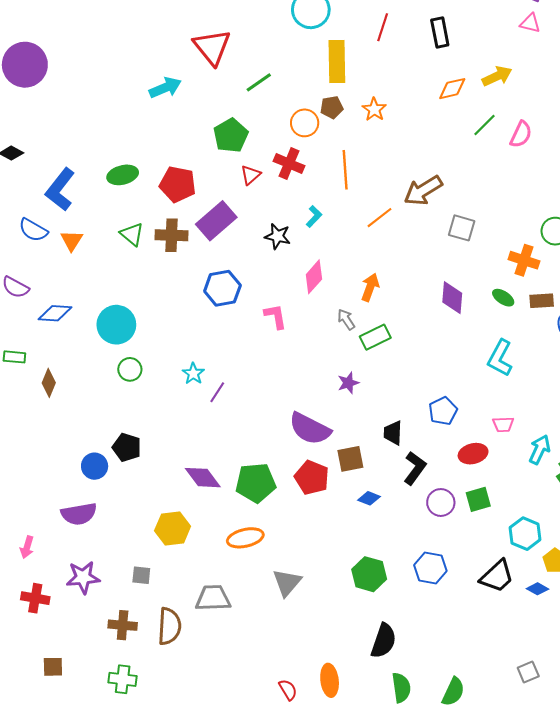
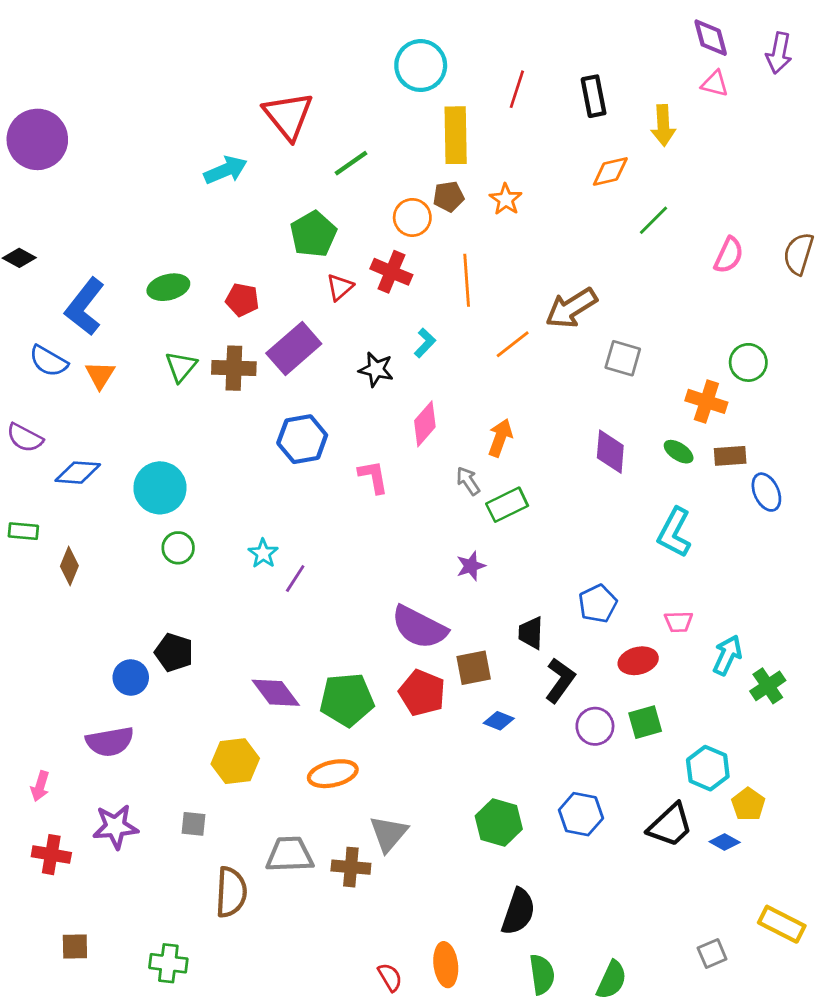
yellow arrow: (497, 76) -> (663, 125), moved, turned 112
pink semicircle: (521, 134) -> (729, 255), moved
red pentagon: (178, 184) -> (242, 300), size x0.7
green triangle: (132, 234) -> (181, 367), turned 30
brown cross: (123, 625) -> (351, 867), moved

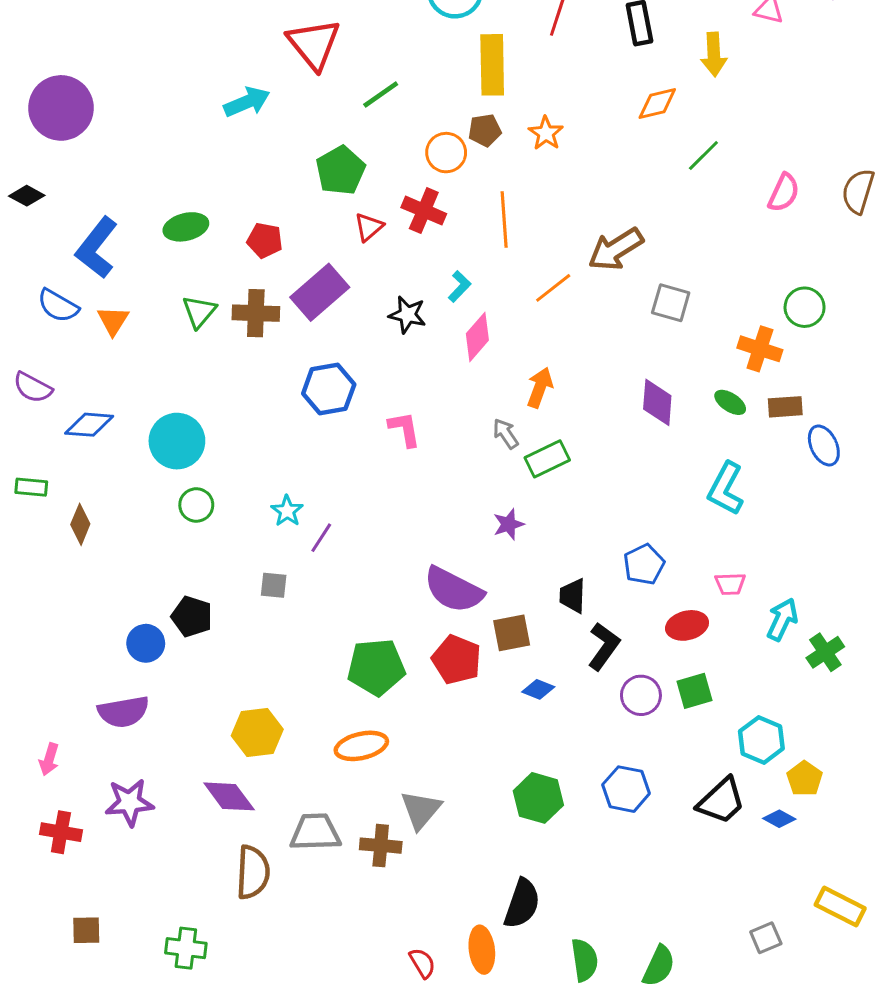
purple circle: (37, 139) -> (61, 108), moved
pink diamond: (425, 424) -> (477, 337), moved
purple diamond: (276, 693) -> (229, 796), moved
gray square: (193, 824) -> (274, 585), moved
black semicircle: (518, 912) -> (522, 904), moved

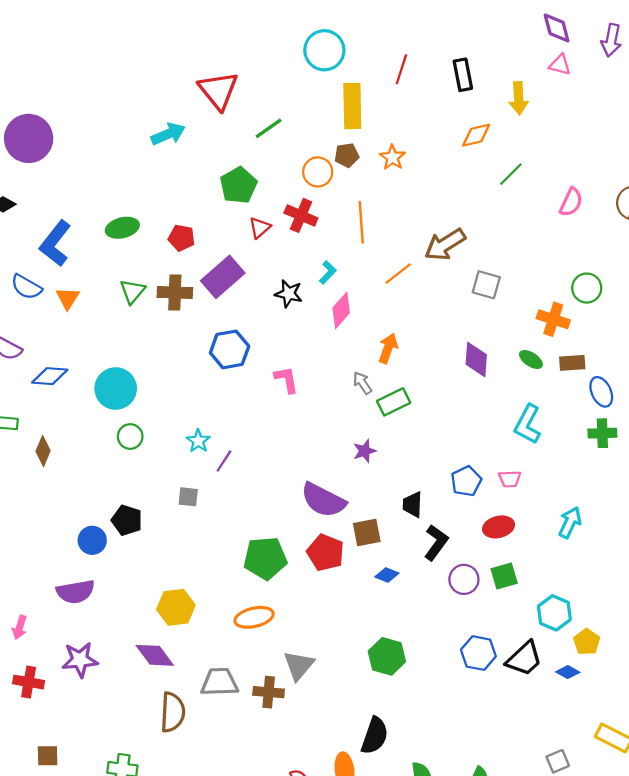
pink trapezoid: (730, 584) -> (510, 479), moved
green cross: (825, 652) -> (602, 433), moved, turned 32
blue hexagon: (626, 789) -> (478, 653), moved

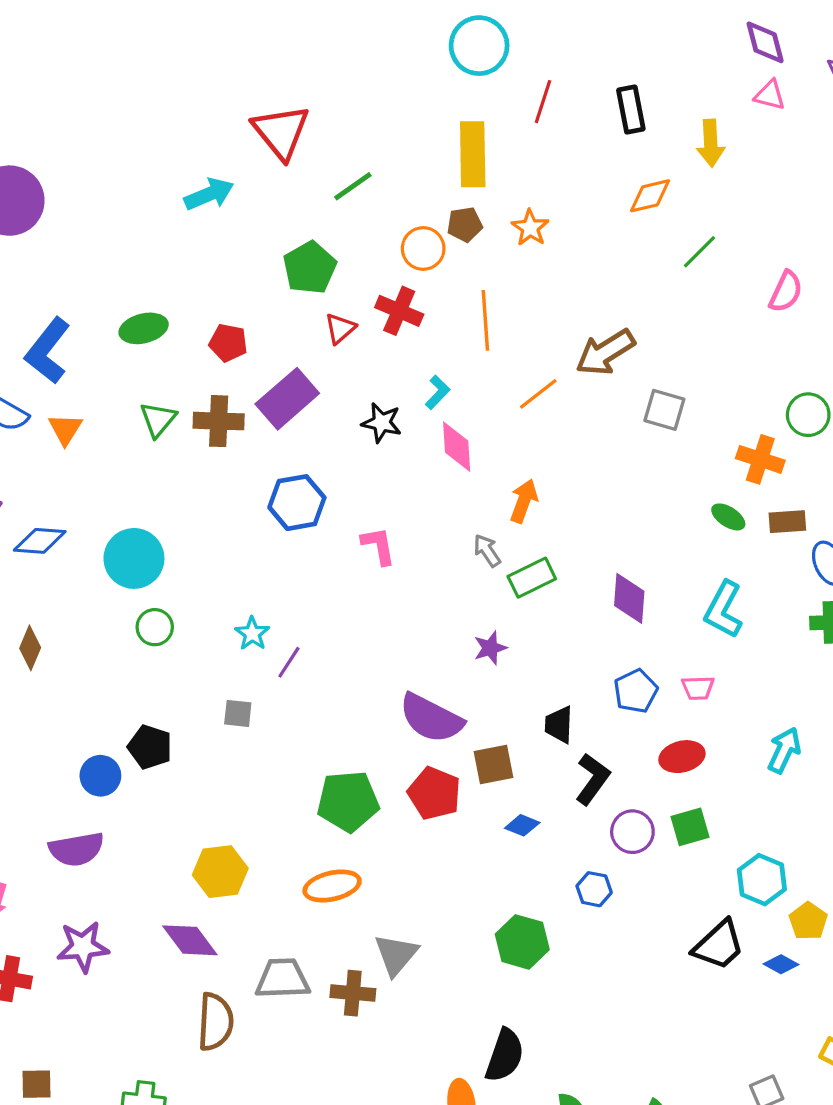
cyan circle: (324, 50) -> (479, 46), moved
pink diamond: (341, 310) -> (457, 447), turned -45
purple diamond: (476, 359) -> (629, 598), moved
blue hexagon: (478, 653) -> (594, 889), moved, size x0.7

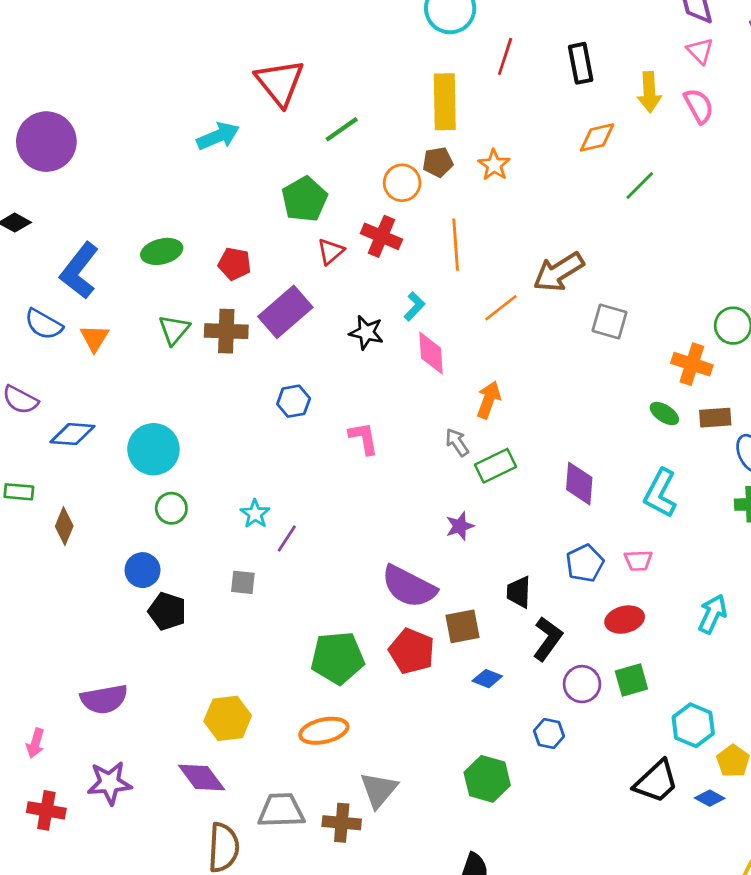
pink triangle: (770, 95) -> (700, 51), turned 32
pink semicircle: (786, 292) -> (699, 106), moved, turned -54
blue hexagon: (297, 503) -> (294, 401), size x0.7
blue circle: (100, 776) -> (143, 570), moved

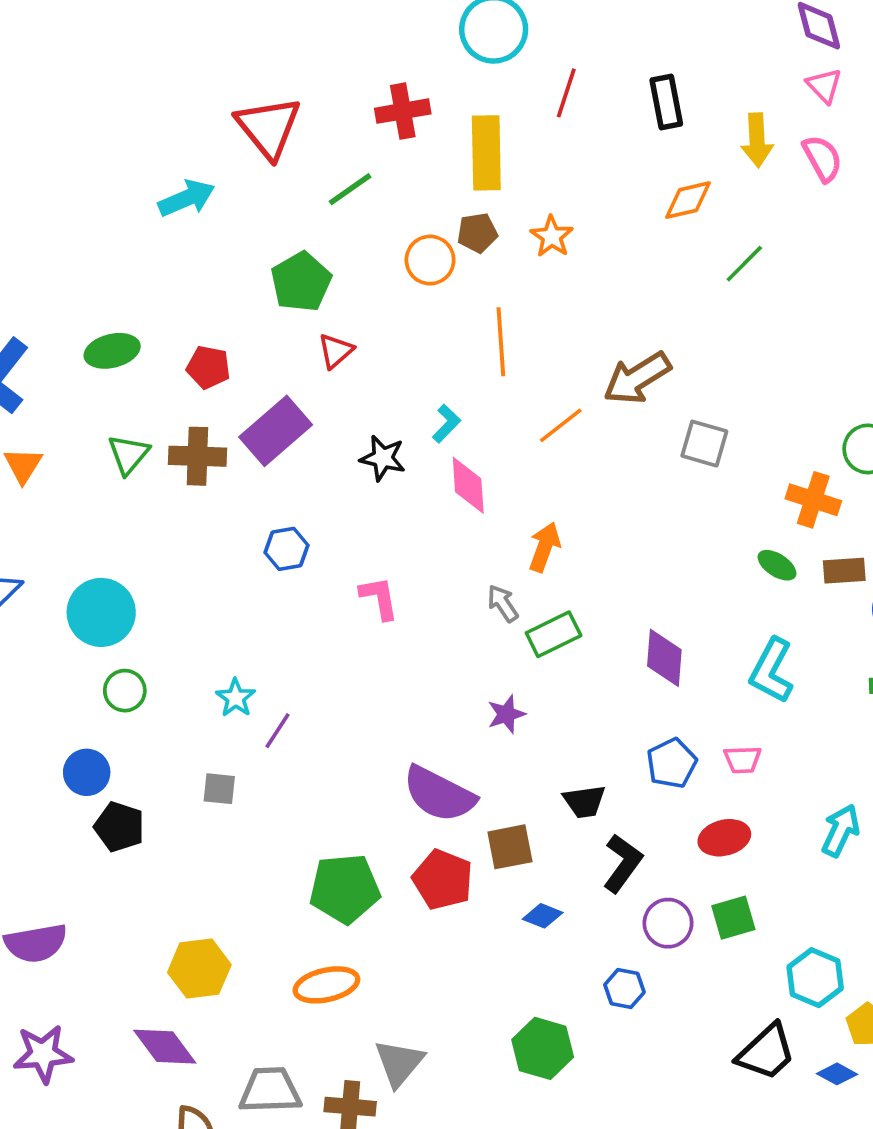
red cross: (381, 236) -> (403, 111), moved, turned -33
black trapezoid: (519, 592) -> (584, 801), turned -100

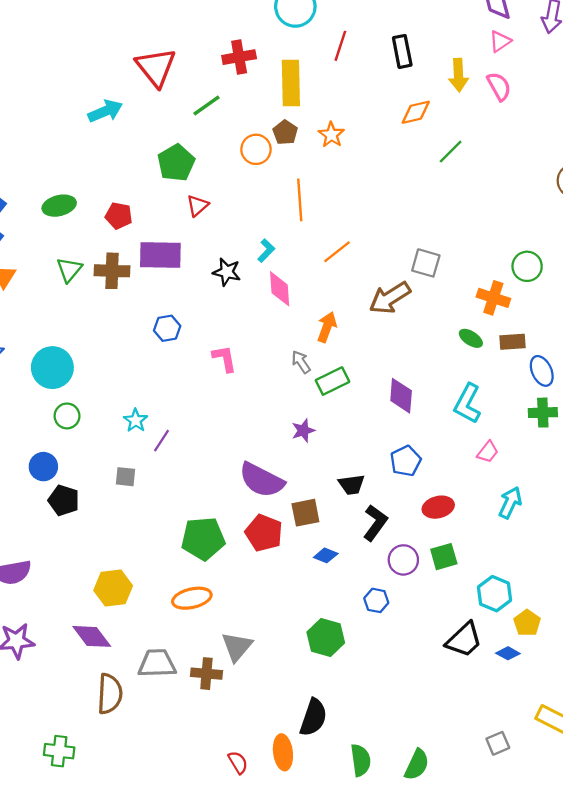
pink triangle: (824, 86) -> (500, 41), turned 40
brown pentagon: (477, 233) -> (285, 132), turned -30
brown arrow: (637, 378) -> (390, 298), moved
purple rectangle: (276, 431) -> (160, 255), turned 42
pink trapezoid: (742, 760) -> (488, 452), moved, turned -50

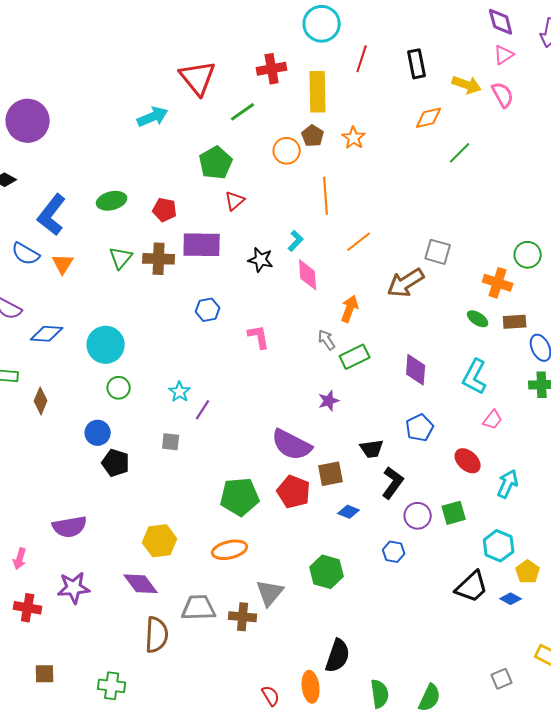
yellow arrow: (458, 75) -> (467, 85), turned -68
cyan arrow: (510, 503) -> (508, 484), moved
red ellipse: (438, 507) -> (468, 461), moved, turned 56
green hexagon: (326, 638) -> (327, 572), moved

